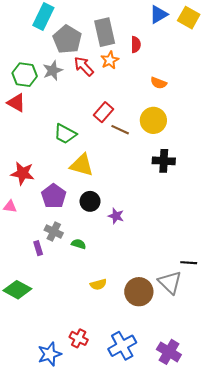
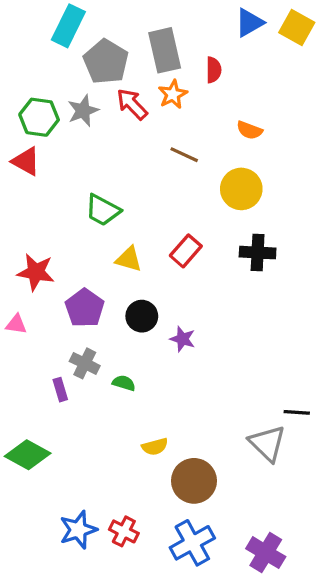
red rectangle: (104, 112) -> (186, 251), moved
brown line: (120, 130) -> (184, 155), moved
yellow triangle: (82, 165) -> (129, 259), size x0.7
brown circle: (139, 292) -> (194, 481), moved
blue star: (50, 354) -> (78, 530), moved

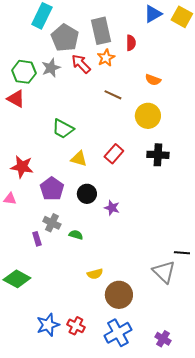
purple cross: (266, 553) -> (163, 339), size x0.7

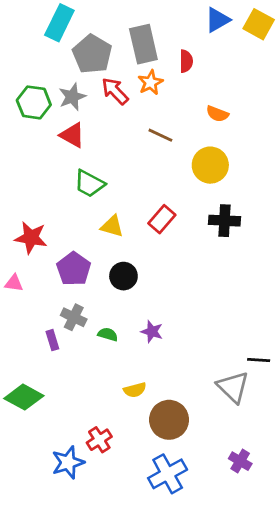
red triangle: (16, 99) -> (72, 135), moved
purple star: (112, 208) -> (152, 332), moved
red cross: (76, 326) -> (99, 440), moved, turned 30
purple cross: (163, 339) -> (240, 461), moved

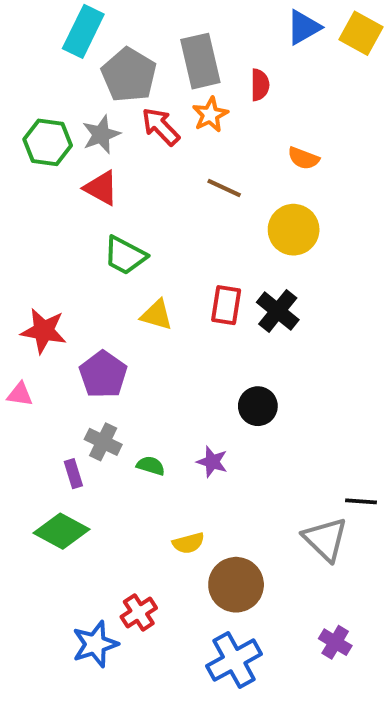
red rectangle: (162, 219) -> (226, 305), turned -32
black cross: (225, 221) -> (278, 311), moved, turned 36
black circle: (123, 276) -> (258, 406), moved
green diamond: (24, 397) -> (61, 531), moved

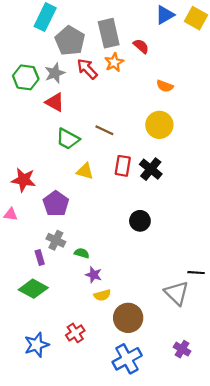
red semicircle: (260, 85) -> (141, 46), turned -49
brown line: (224, 188) -> (104, 130), moved
purple star: (212, 462) -> (94, 275), moved
blue star: (95, 644) -> (36, 345), moved

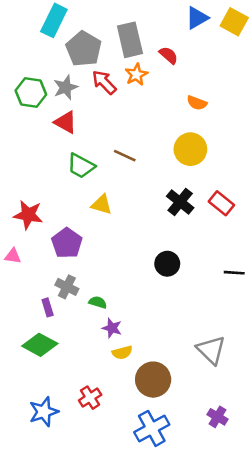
red rectangle: (123, 166) -> (221, 203), moved, turned -60
black line: (196, 273) -> (234, 273), moved

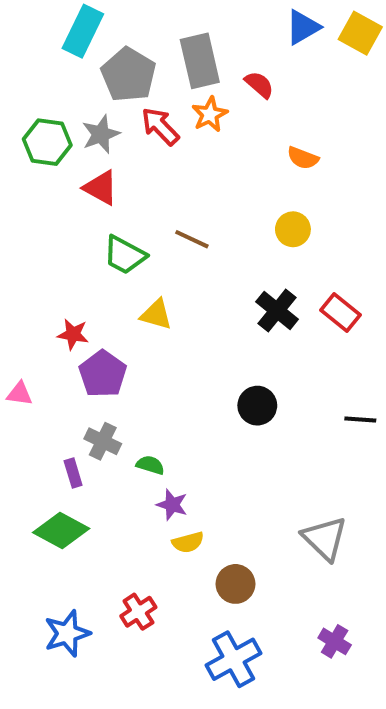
yellow circle: (190, 149) -> (293, 229), size x0.7
red star: (28, 215) -> (73, 334), moved, size x0.7
brown circle: (153, 380) -> (235, 584), size x0.7

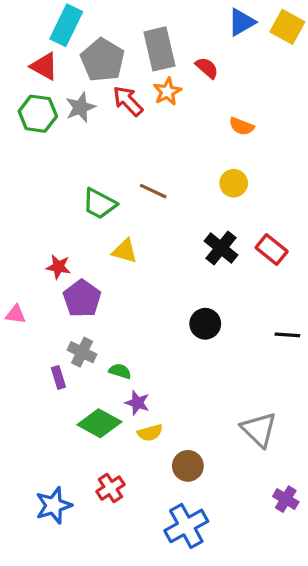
red triangle: (101, 188) -> (44, 66), moved
green diamond: (61, 530) -> (99, 423), moved
purple cross: (335, 641) -> (286, 499), moved

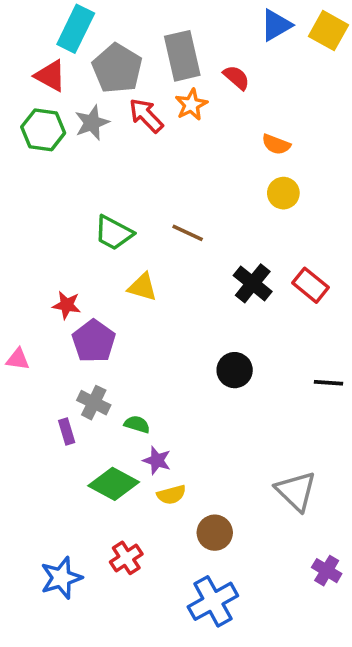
yellow circle: (234, 183) -> (283, 193), moved
brown line: (153, 191) -> (188, 233), moved

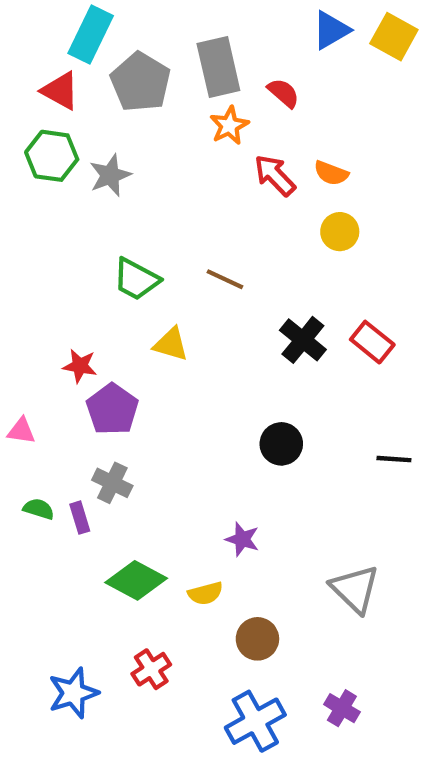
red arrow: (146, 115) -> (275, 175), moved
gray star: (92, 123) -> (110, 175), moved
green semicircle: (137, 424) -> (39, 509), moved
purple star: (157, 460) -> (242, 539), moved
purple cross: (327, 571) -> (342, 708), moved

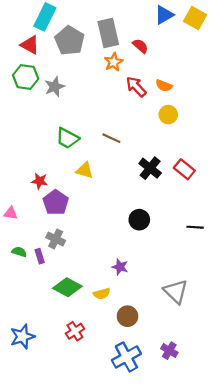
blue star: (73, 693) -> (22, 337), moved

